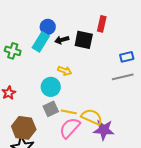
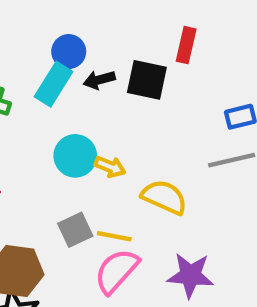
yellow arrow: (65, 71) -> (110, 167), moved
cyan circle: (51, 87) -> (75, 156), moved
yellow semicircle: (92, 117) -> (164, 197), moved

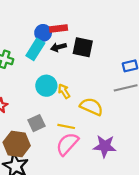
red rectangle: (186, 45) -> (58, 28), moved, turned 70
yellow arrow: (110, 167) -> (64, 91), turned -144
gray square: (75, 230) -> (36, 123), moved

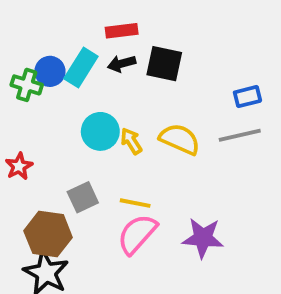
blue circle: (43, 33) -> (50, 71), moved
yellow semicircle: (91, 107) -> (180, 139), moved

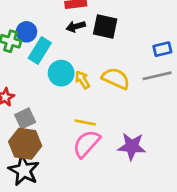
cyan rectangle: (81, 67) -> (40, 50), moved
gray square: (83, 197) -> (25, 118), moved

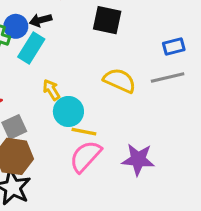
black arrow: (76, 27) -> (41, 20), moved
cyan circle: (61, 73) -> (68, 111), moved
yellow arrow: (82, 80) -> (51, 90), moved

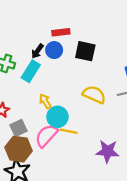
black arrow: (41, 20) -> (37, 51), turned -40
blue circle: (16, 26) -> (54, 50), moved
pink semicircle: (85, 156) -> (46, 136), moved

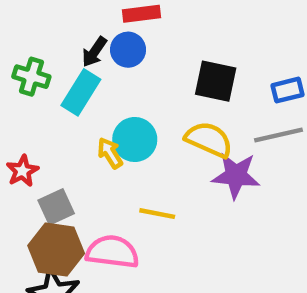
black square: (85, 51) -> (216, 81), moved
cyan circle: (57, 117) -> (135, 139), moved
pink semicircle: (46, 136) -> (112, 252), moved, turned 55
purple star: (108, 151) -> (236, 175), moved

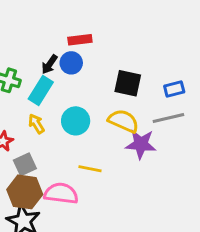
yellow arrow: (110, 153) -> (36, 124), moved

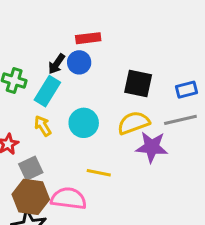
yellow semicircle: (123, 121) -> (134, 123), turned -44

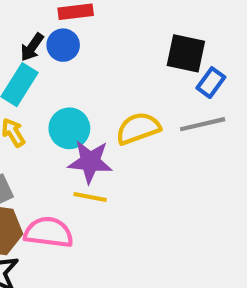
black square: (138, 84) -> (186, 53), moved
blue rectangle: (186, 90) -> (211, 83), turned -40
purple star: (152, 147) -> (90, 162), moved

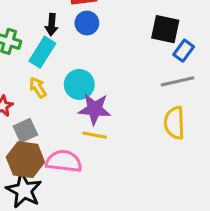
blue circle: (63, 45) -> (87, 23), moved
black arrow: (32, 47) -> (52, 25), turned -30
yellow semicircle: (138, 128) -> (174, 123), moved, turned -72

